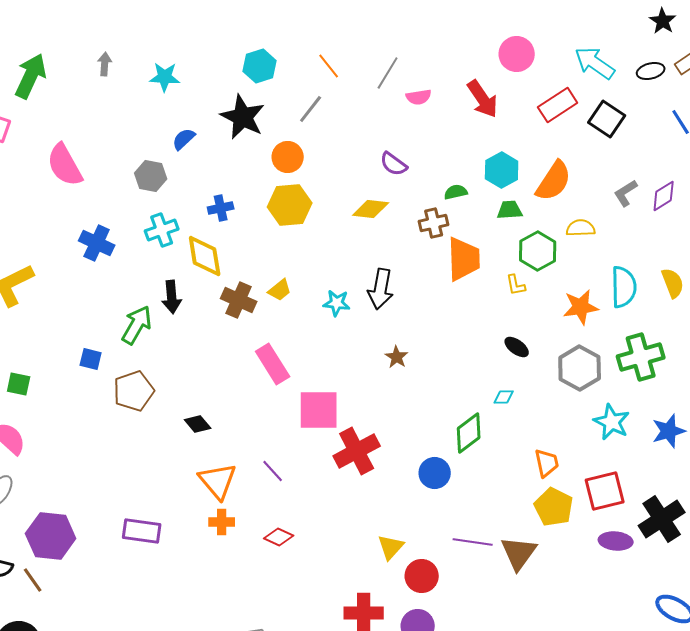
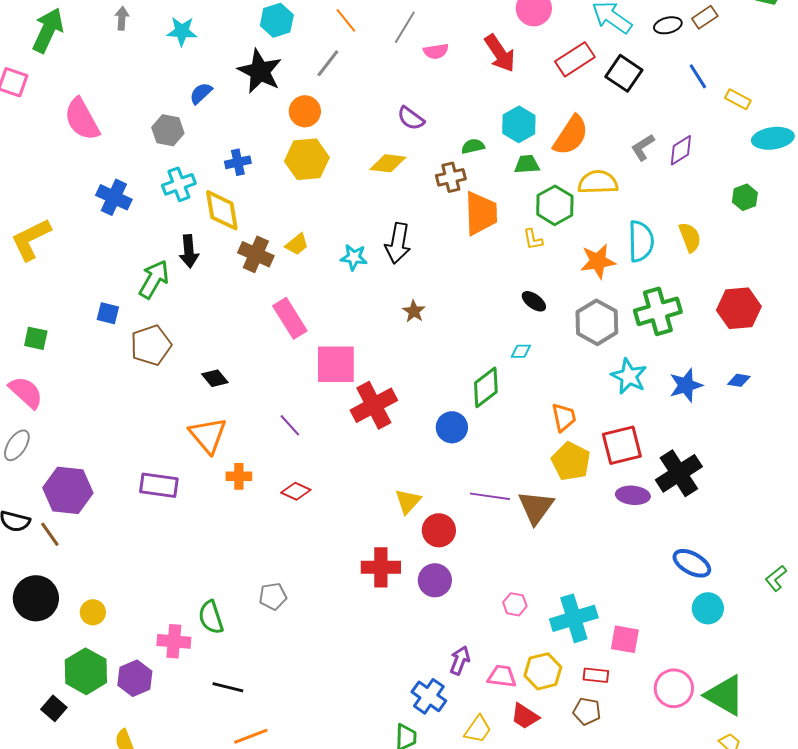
yellow semicircle: (581, 228) -> (598, 182), size x1.4
orange triangle: (218, 481) -> (208, 435), moved

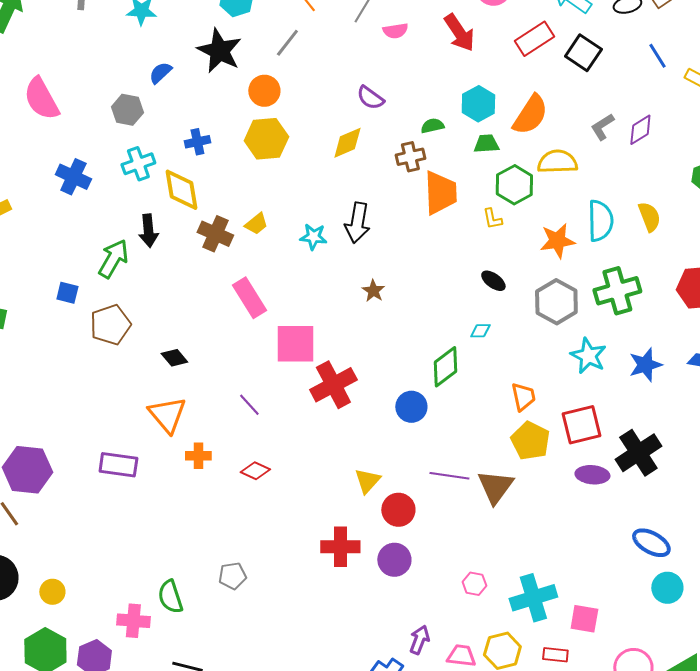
yellow diamond: (388, 163) -> (347, 143), turned -30

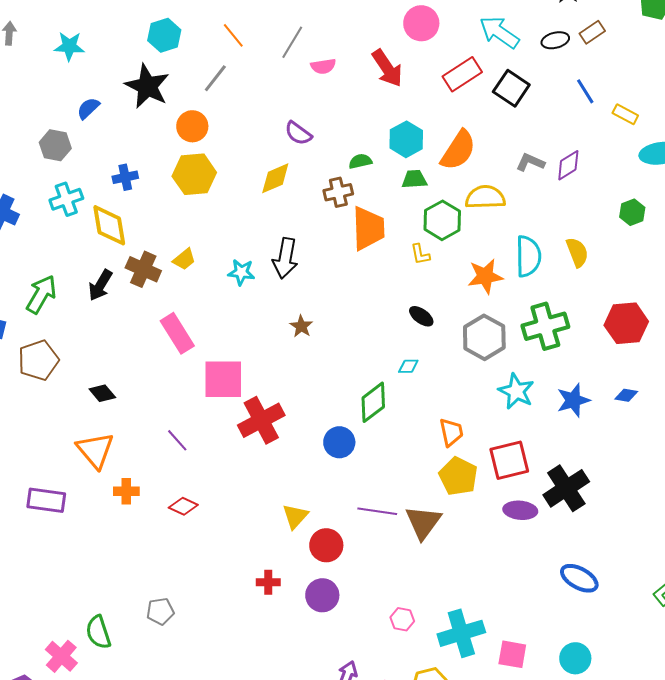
gray L-shape: (602, 127) -> (530, 162), turned 56
black arrow: (148, 231) -> (100, 285), moved, turned 36
red cross: (340, 547) -> (268, 582), size x0.6
cyan circle: (667, 588) -> (575, 658), moved
pink cross: (133, 621) -> (61, 656), turned 36

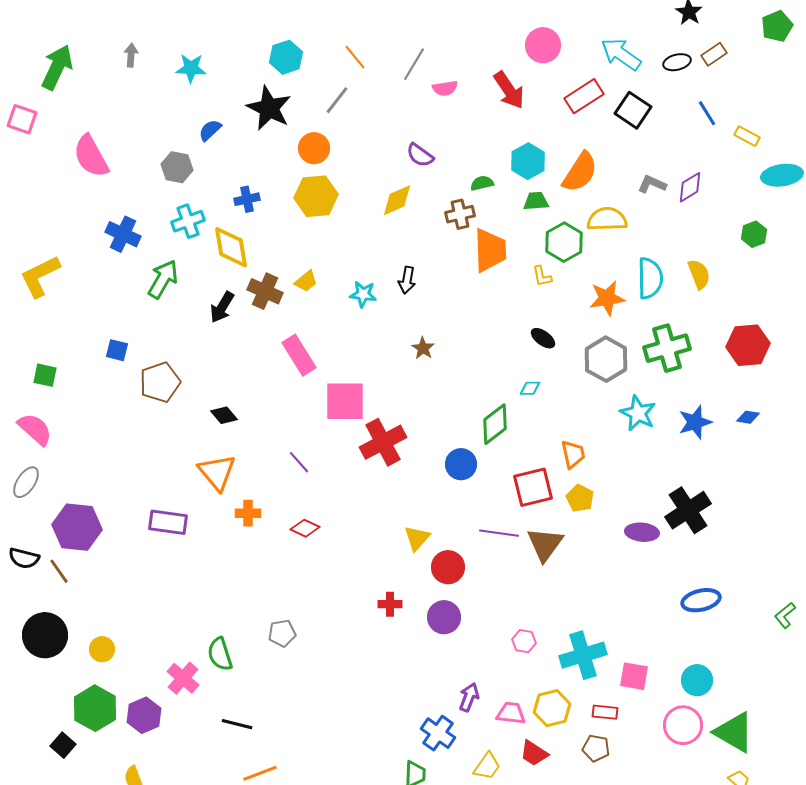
black arrow: (285, 258) -> (407, 280), size x0.7
green arrow: (41, 294) -> (163, 279), moved
red square: (509, 460) -> (533, 487), moved
yellow pentagon: (458, 476) -> (580, 498), size x0.7
blue ellipse: (579, 578) -> (701, 600), turned -42

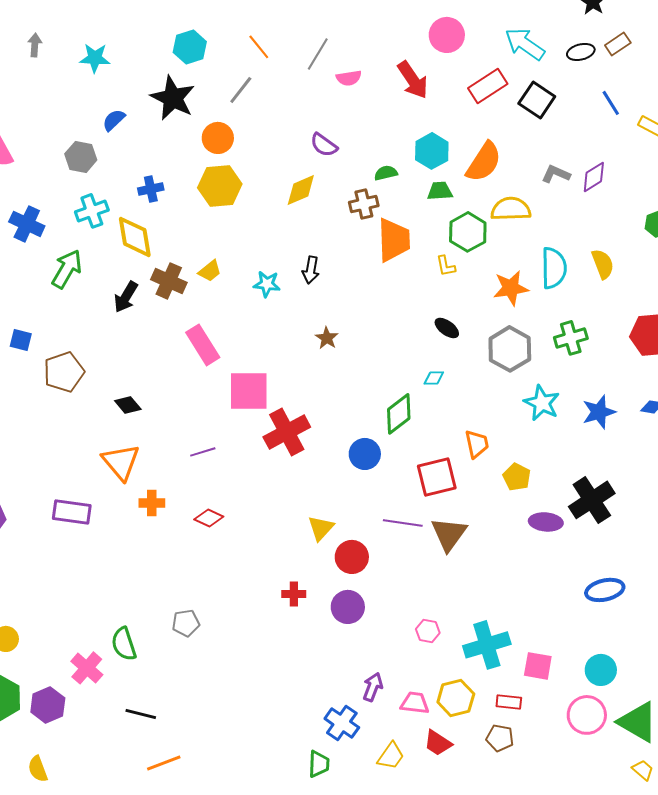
green cross: (667, 348) -> (571, 338), size x0.7
purple line: (299, 462) -> (203, 452), turned -65
yellow pentagon: (580, 498) -> (517, 477), moved

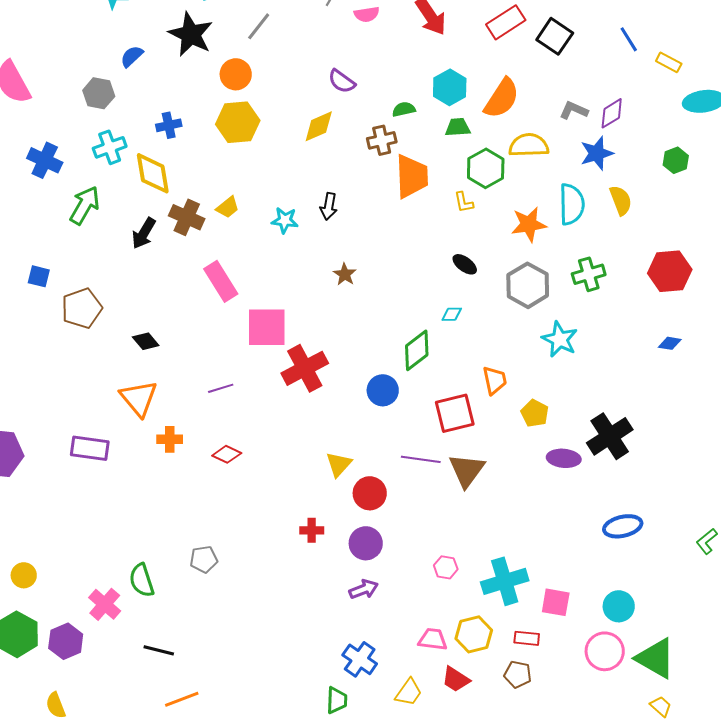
blue star: (599, 412) -> (597, 153), moved
purple arrow: (373, 687) -> (364, 589), moved, turned 48

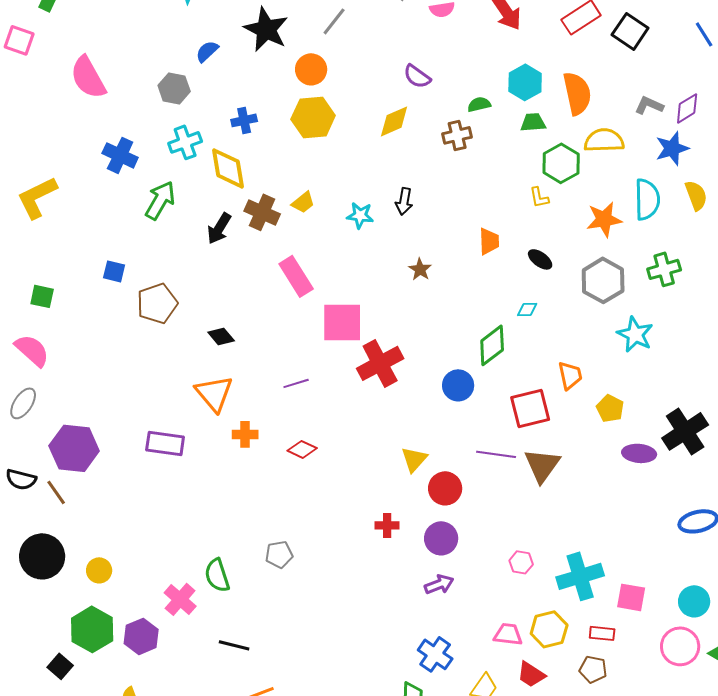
orange semicircle: (502, 98) -> (577, 93), turned -45
orange trapezoid: (412, 176) -> (489, 241), moved, size x0.6

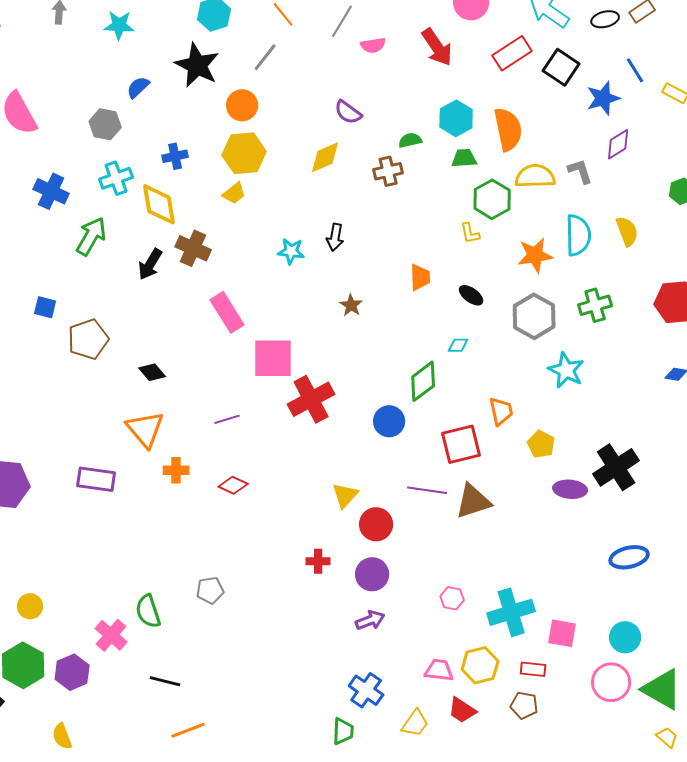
gray L-shape: (649, 105) -> (580, 171), moved, turned 48
blue star: (672, 148) -> (603, 98), moved
yellow trapezoid: (303, 202) -> (234, 193), moved
brown triangle: (542, 465) -> (473, 501), turned 36

